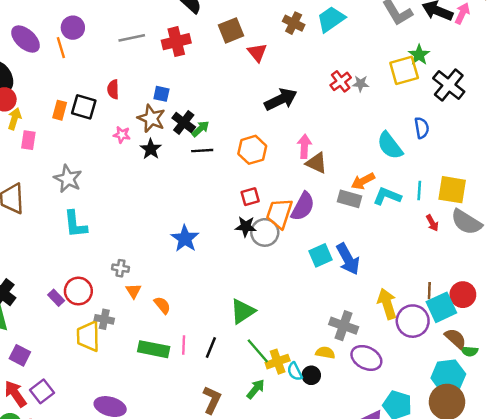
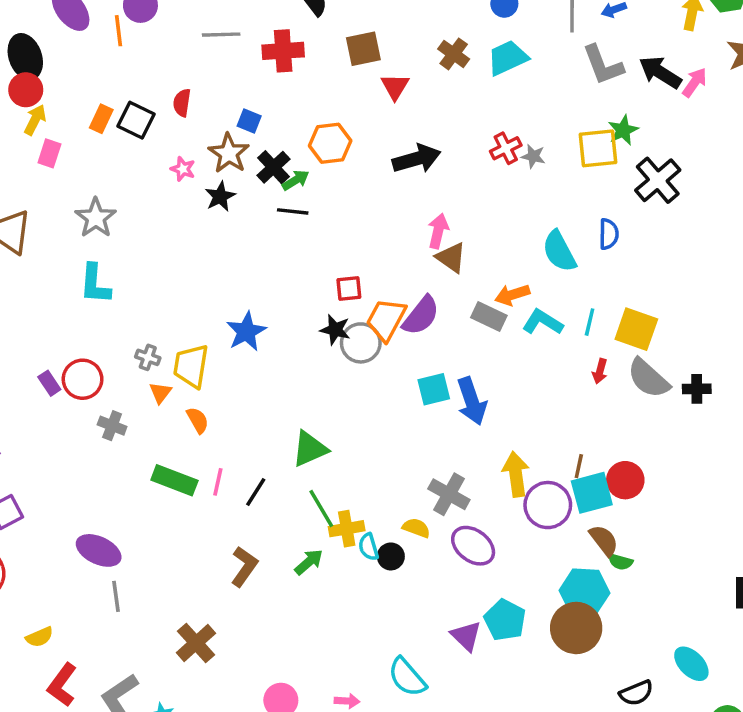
orange hexagon: (252, 150) -> (330, 143), moved
red arrow: (432, 223) -> (600, 371), turned 35
yellow trapezoid: (88, 336) -> (191, 366), moved

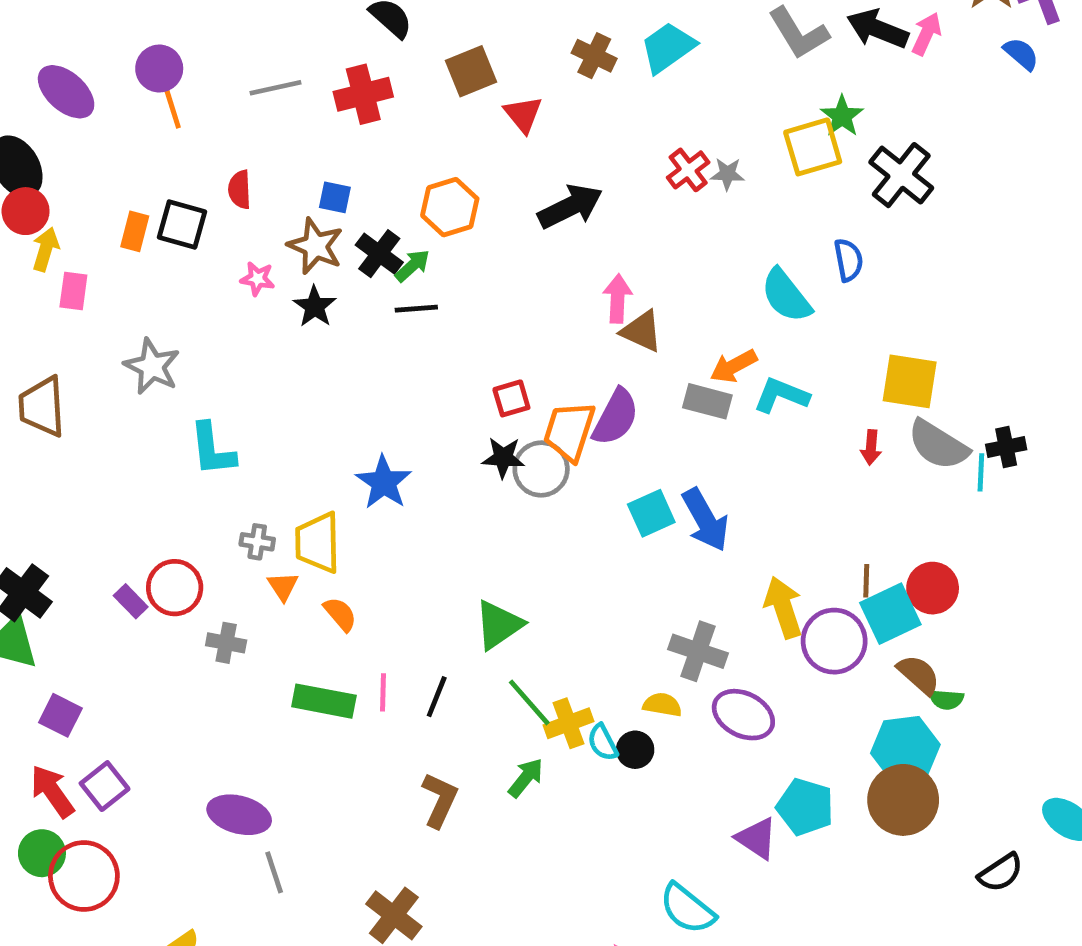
orange line: (119, 31) -> (172, 108), moved
cyan L-shape: (95, 284) -> (212, 449), moved
cyan line: (590, 322) -> (981, 472), moved

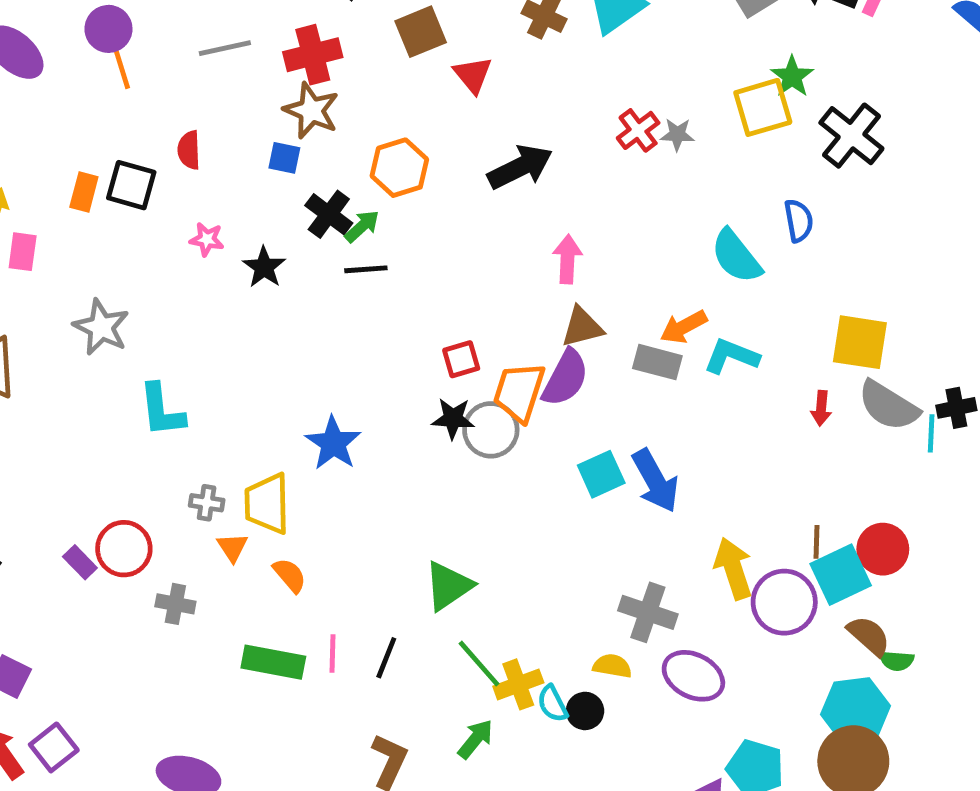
brown star: (315, 246) -> (311, 110), moved
brown triangle: (642, 331) -> (582, 327), moved, turned -39

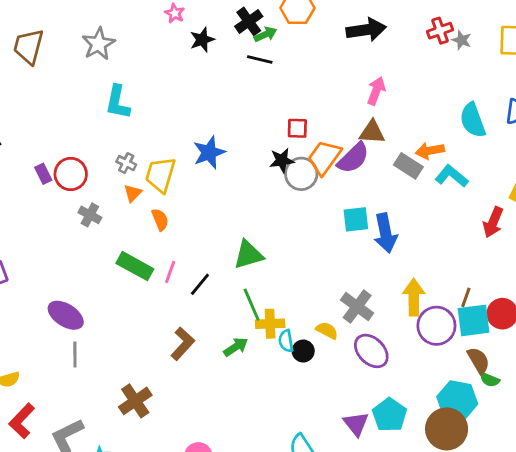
red arrow: (821, 408) -> (493, 222), size x1.5
black star: (453, 418) -> (282, 160), turned -30

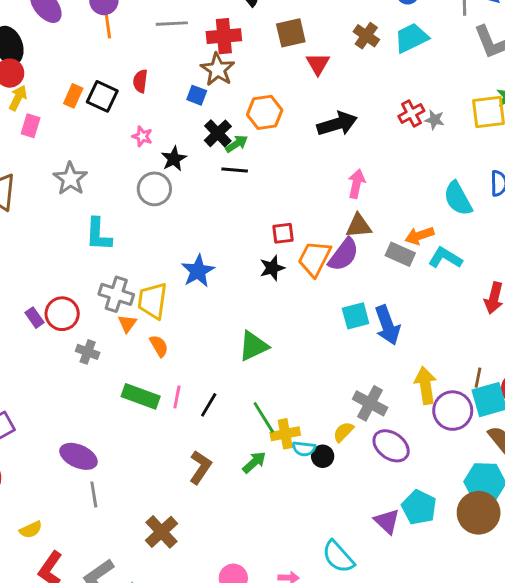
gray cross: (126, 163) -> (116, 294), size x1.6
gray circle: (301, 174) -> (154, 189), moved
green triangle: (248, 255) -> (253, 346), moved
yellow semicircle: (327, 330) -> (343, 432), turned -65
cyan semicircle: (286, 341) -> (304, 449), turned -65

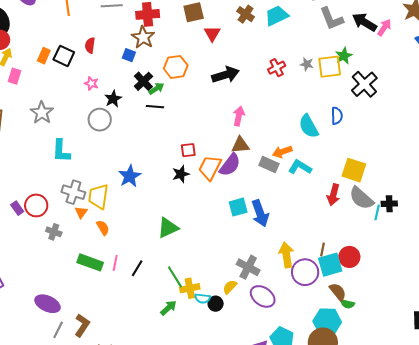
gray star: (435, 120) -> (307, 64), moved
brown L-shape: (200, 467) -> (82, 325), moved
gray line: (94, 494) -> (58, 330), turned 36

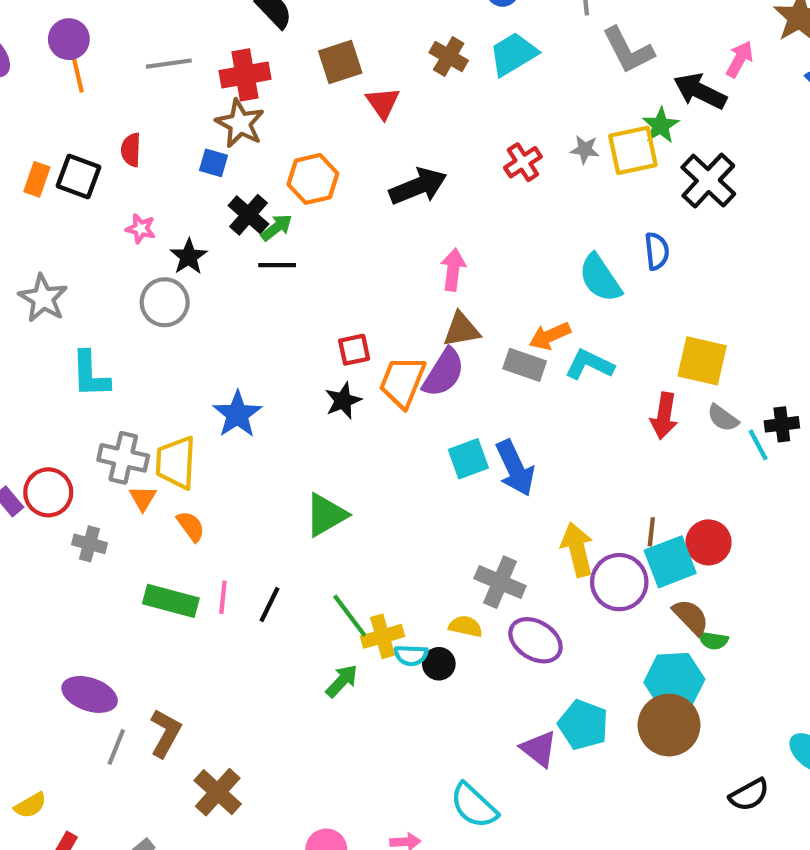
black arrow: (364, 22) -> (700, 91), moved
gray semicircle: (361, 198) -> (723, 418), size x0.6
cyan line: (377, 212) -> (758, 445), turned -35
yellow semicircle: (230, 287) -> (465, 626), turned 63

